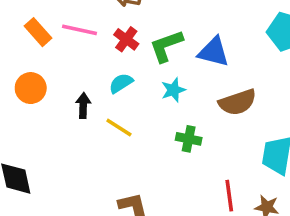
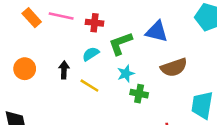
red cross: (126, 39) -> (94, 23), turned -30
green L-shape: (166, 46) -> (120, 43), moved
orange circle: (31, 88) -> (25, 69), moved
cyan star: (173, 90) -> (126, 74), moved

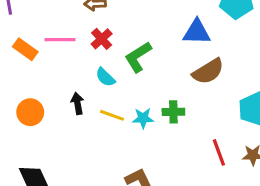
red cross: (94, 23) -> (102, 39), turned -36
blue triangle: (157, 32) -> (197, 32), moved
cyan semicircle: (91, 54) -> (105, 77), turned -90
cyan star: (126, 74) -> (143, 118), moved, turned 30

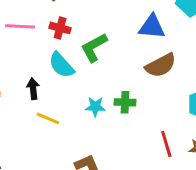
red cross: (102, 39) -> (60, 28), turned -36
cyan semicircle: (105, 77) -> (61, 65), size x1.4
yellow line: (112, 115) -> (48, 118), moved

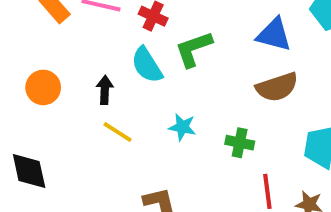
green cross: (125, 102) -> (240, 143), moved

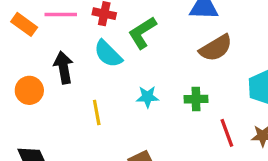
black arrow: (105, 90) -> (64, 68), moved, size x1.4
yellow line: (118, 132) -> (97, 113), turned 60

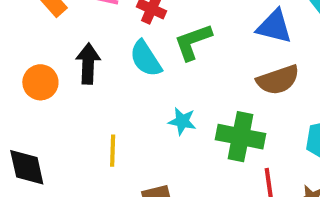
green cross: (196, 99) -> (241, 137), size x1.6
yellow line: (97, 113) -> (113, 151), moved

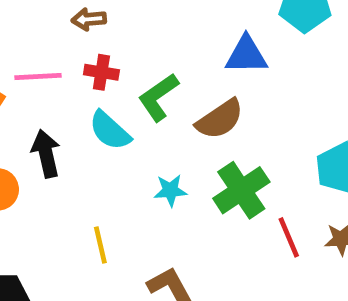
brown semicircle: (278, 80) -> (220, 119), moved
green cross: (241, 137) -> (241, 190), turned -30

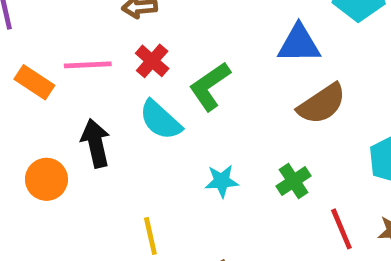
red cross: (101, 72) -> (152, 61), turned 32
brown semicircle: (220, 119) -> (322, 104), moved
green cross: (241, 190) -> (294, 181), size x0.6

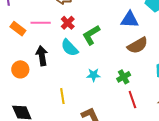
red line: (341, 229) -> (132, 100), moved

